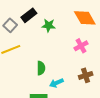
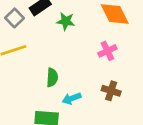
brown cross: (86, 75) -> (111, 91), turned 32

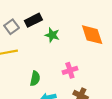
pink cross: (107, 51) -> (70, 70), moved

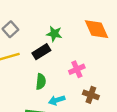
black rectangle: (33, 20) -> (41, 52), moved

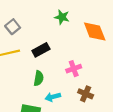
green star: (54, 34) -> (62, 17), moved

